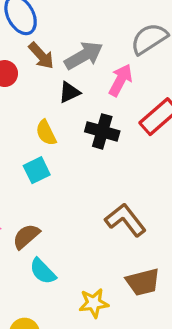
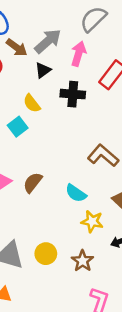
cyan square: (37, 170) -> (18, 127), moved
cyan semicircle: (43, 271) -> (76, 193), moved
yellow star: (94, 303) -> (92, 221), turned 30

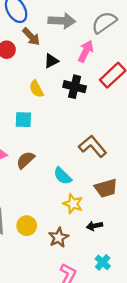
gray arrow: (48, 41) -> (62, 21), moved, turned 35
cyan square: (18, 127) -> (23, 120), moved, turned 30

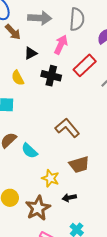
gray semicircle: (104, 22) -> (77, 19), turned 130
cyan semicircle: (63, 176) -> (29, 151), moved
brown star: (59, 238) -> (38, 208), size x1.4

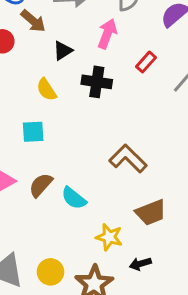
red rectangle: (85, 65) -> (146, 62), size x0.6

